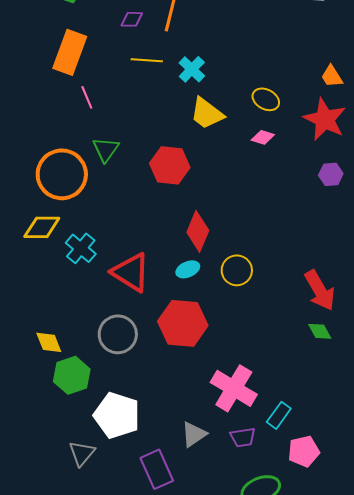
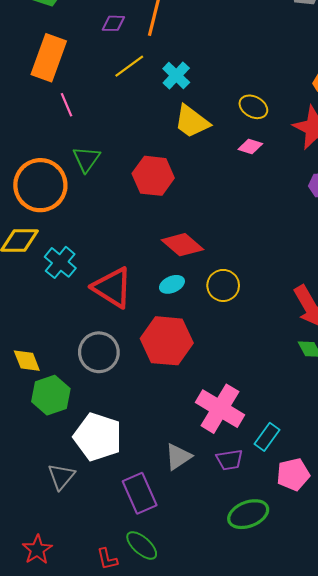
yellow line: (147, 60) -> (129, 66), turned -40
red diamond: (198, 231) -> (182, 245), turned -72

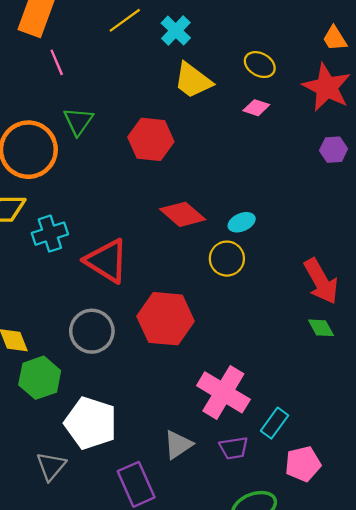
cyan cross: (60, 262) -> (50, 234), turned 32
cyan ellipse: (172, 284) -> (242, 222), moved

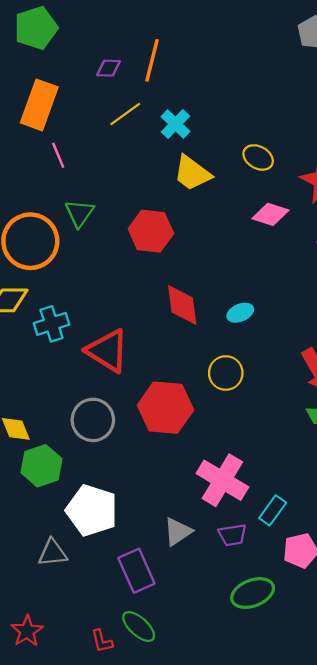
pink diamond: (256, 108) -> (270, 214), moved, size x1.4
red diamond: (183, 214) -> (182, 305), turned 42
yellow circle: (227, 259) -> (226, 373), moved
gray triangle: (51, 466) -> (53, 553), turned 44

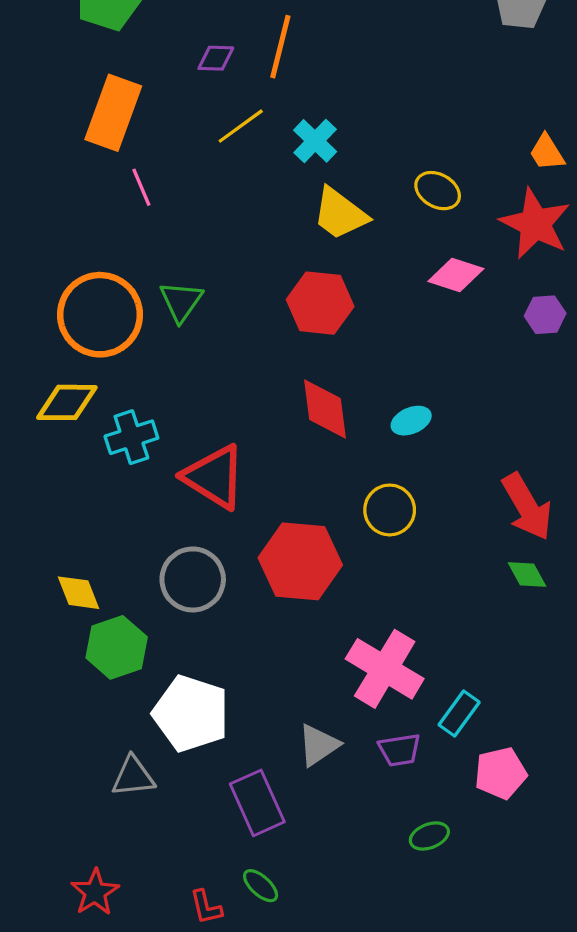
green triangle: (79, 213) -> (181, 301), moved
red hexagon: (151, 231) -> (320, 303), moved
green ellipse: (253, 593) -> (429, 836), size x0.6
green ellipse: (139, 627) -> (261, 886), size x0.7

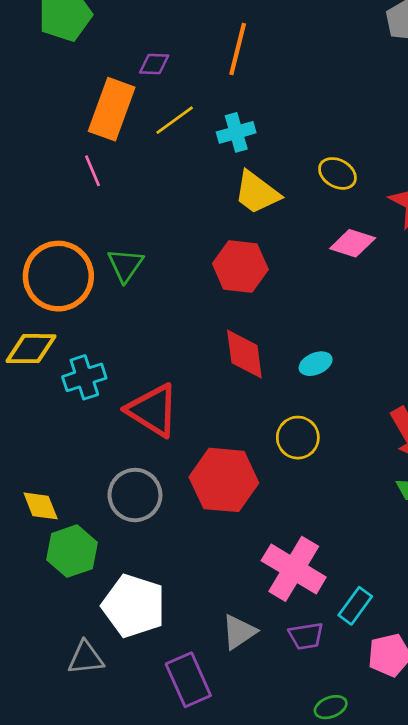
orange line: (280, 47) -> (238, 49), moved
orange rectangle: (113, 113) -> (112, 109), moved
cyan cross: (315, 141) -> (236, 132), turned 30

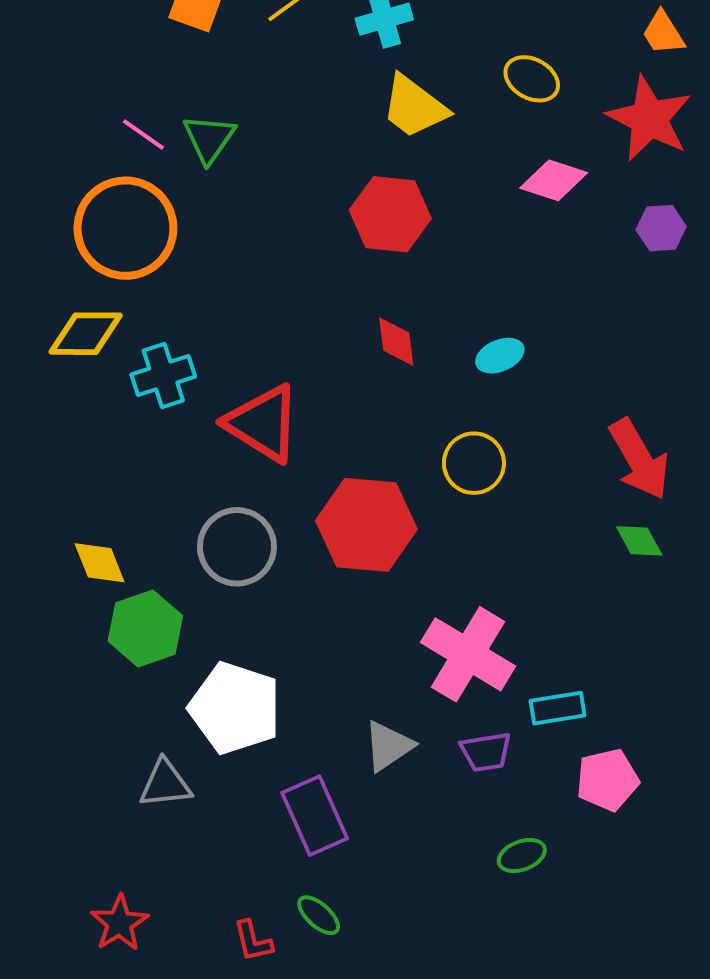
pink line: (93, 171) -> (143, 135), moved, turned -32
green triangle: (125, 265) -> (209, 139), moved
red diamond: (244, 354) -> (396, 342), size x0.7
cyan rectangle: (355, 606) -> (558, 708), turned 45

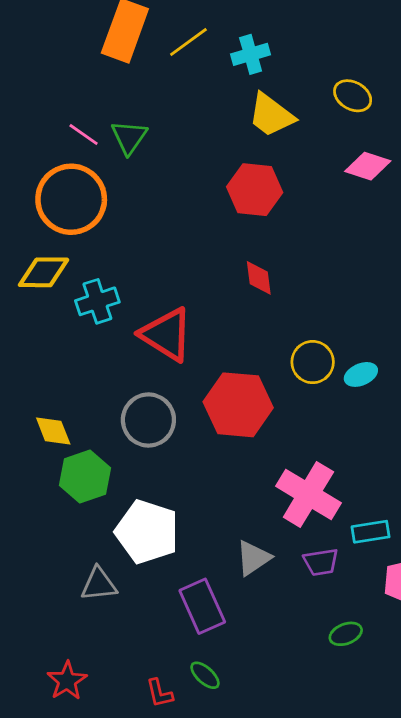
cyan ellipse: (500, 356) -> (361, 374), moved

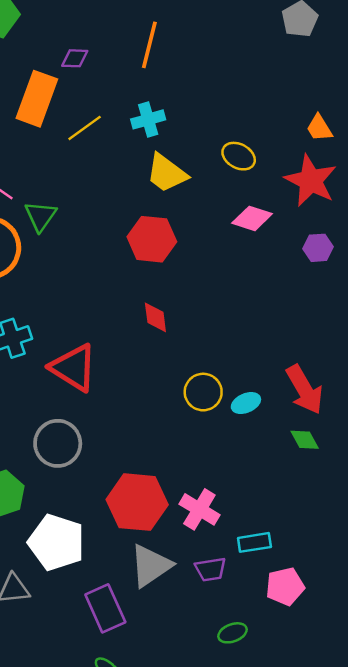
yellow line: (188, 42) -> (85, 128), moved
green triangle: (129, 137) -> (41, 216), moved
red hexagon: (238, 405) -> (137, 502), moved
pink cross: (308, 495) -> (199, 509), size x0.7
gray triangle: (253, 558) -> (151, 566), size x1.4

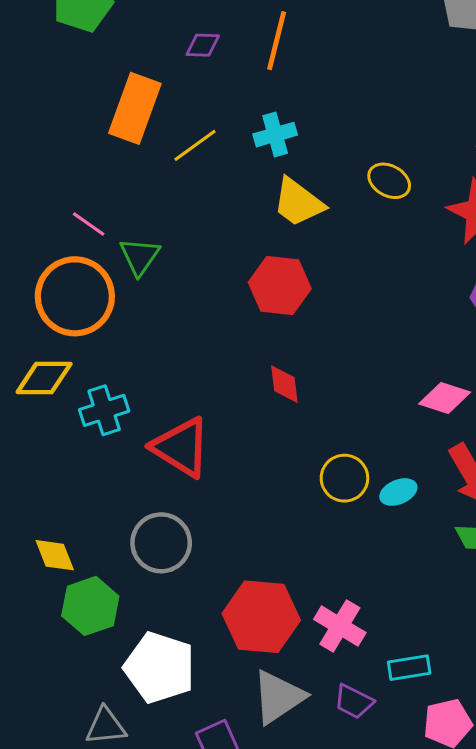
purple diamond: (75, 58) -> (203, 45), moved
pink diamond: (252, 218) -> (445, 398), moved
purple trapezoid: (210, 569) -> (354, 702), turned 36

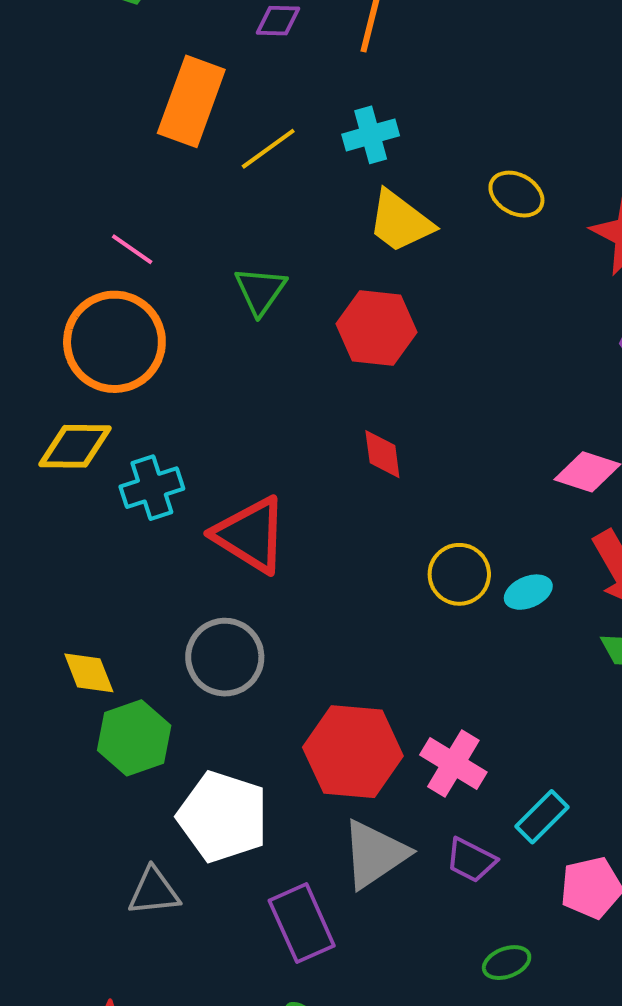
green triangle: (140, 256) -> (260, 291), moved
cyan rectangle: (409, 668) -> (542, 817), turned -36

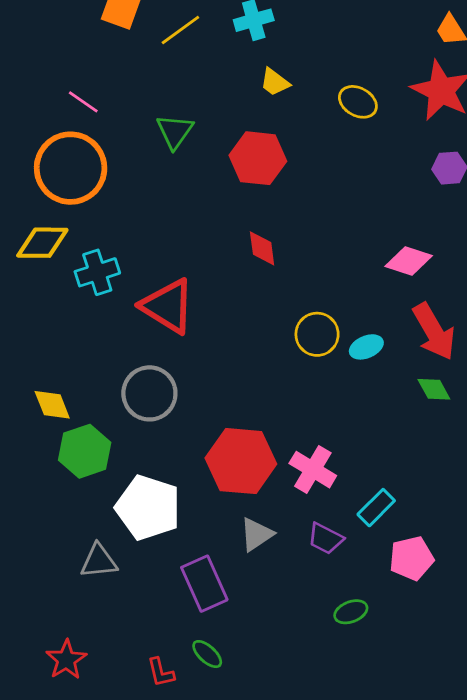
yellow ellipse: (516, 194) -> (358, 102), moved
yellow trapezoid: (400, 222) -> (275, 82), size x0.6
gray triangle: (375, 854) -> (256, 534), size x0.7

